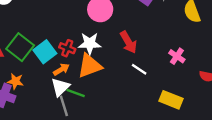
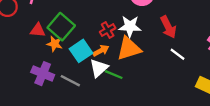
red cross: (67, 48) -> (108, 30), turned 35
cyan square: (45, 52) -> (81, 51), moved
orange star: (15, 81) -> (55, 44), moved
gray line: (64, 106) -> (70, 81), moved, turned -48

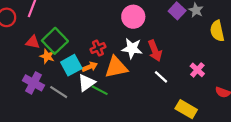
white star: (130, 26) -> (132, 48), moved

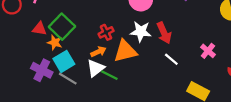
cyan square: (71, 65) -> (64, 61), moved

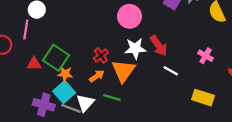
orange star: (55, 43) -> (65, 74), moved
orange triangle: (125, 51) -> (123, 71), turned -30
white triangle: (96, 68) -> (85, 103), moved

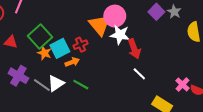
white star: (135, 49) -> (120, 35), moved
pink cross: (206, 56) -> (182, 84), moved
red triangle: (34, 64) -> (11, 42), moved
orange triangle: (123, 71) -> (100, 25), moved, turned -30
cyan square: (64, 92) -> (60, 48), moved

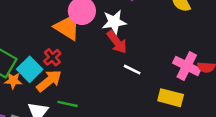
white star: (120, 35) -> (114, 22), moved
orange arrow: (72, 62) -> (49, 81), size x1.5
pink cross: (182, 84) -> (187, 66), size x1.5

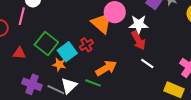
orange star: (13, 81) -> (59, 65), moved
orange arrow: (49, 81) -> (106, 68), moved

